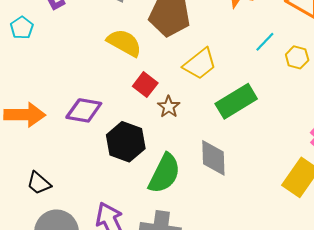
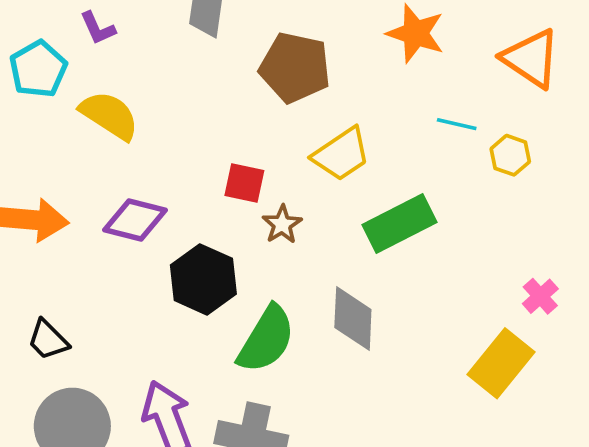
cyan pentagon: (22, 28) -> (38, 69), size x1.4
cyan line: (265, 42) -> (457, 124), turned 55
yellow semicircle: (124, 43) -> (109, 115), moved
red square: (145, 85) -> (244, 183), turned -30

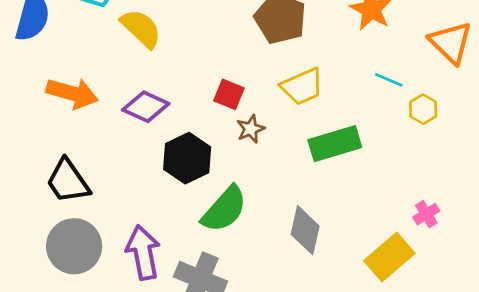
gray diamond: (353, 319) -> (305, 230), moved
black trapezoid: (48, 340) -> (68, 181), size x1.5

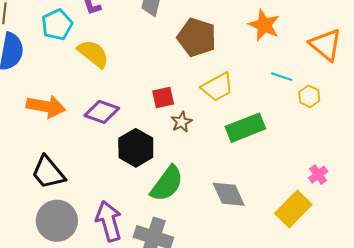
red square: (229, 94) -> (163, 97), turned -30
gray diamond: (305, 230) -> (229, 194), turned -33

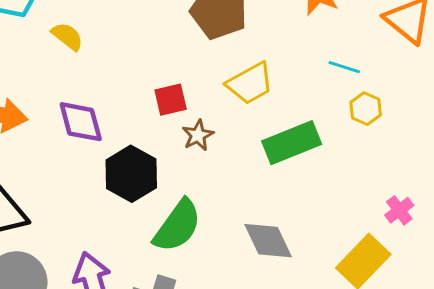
yellow semicircle: (93, 54) -> (67, 36), size x0.7
yellow hexagon: (309, 96) -> (366, 109), moved
purple diamond: (102, 112) -> (81, 122), turned 56

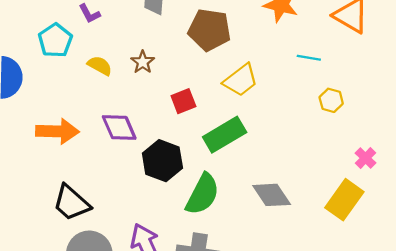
yellow hexagon: (366, 109) -> (331, 100), moved
brown star: (198, 135) -> (143, 62), moved
green rectangle: (292, 143) -> (225, 135), moved

